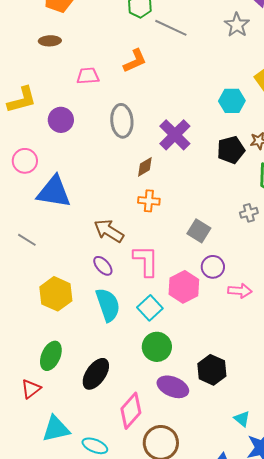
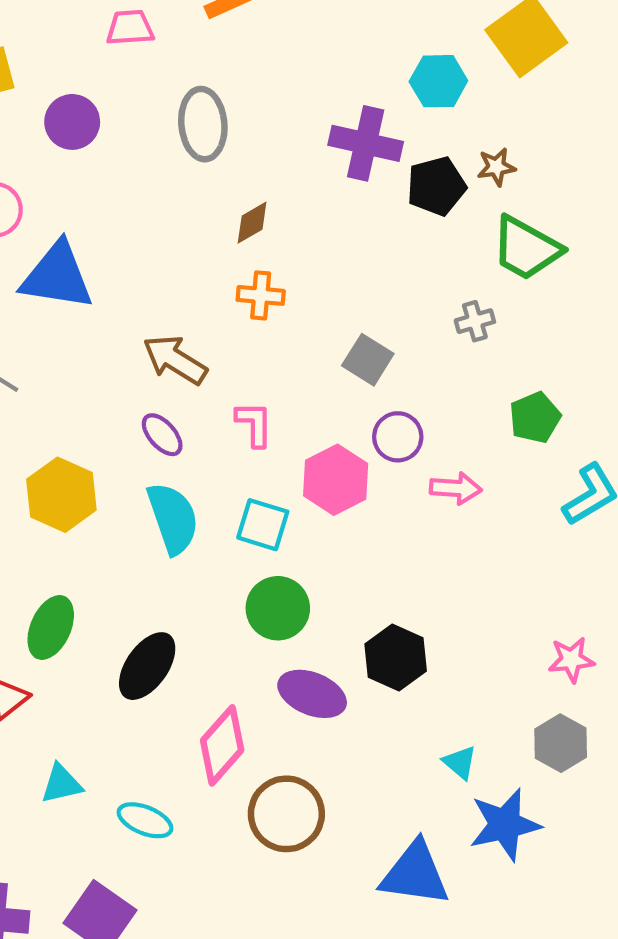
purple cross: (175, 135) -> (366, 143), moved, turned -32
pink L-shape: (146, 261) -> (254, 424), size x0.7
cyan square: (150, 308) -> (263, 525), turned -30
cyan triangle: (56, 429) -> (61, 784), size x0.7

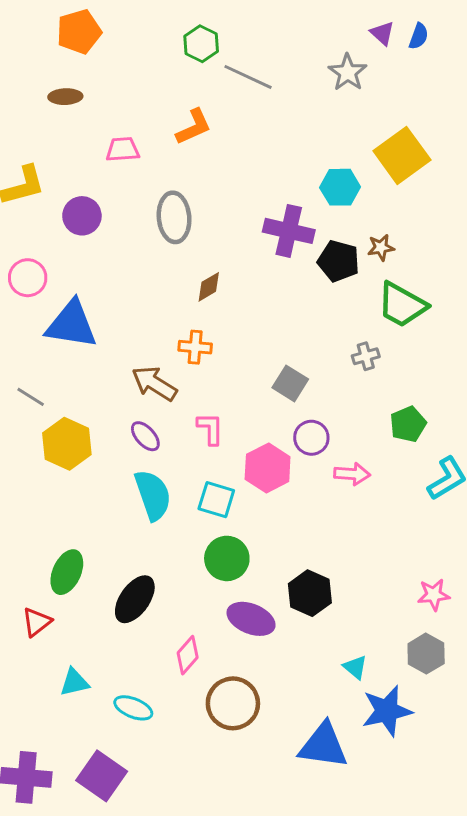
black pentagon: (436, 186) -> (339, 261), turned 30
orange cross: (261, 295) -> (195, 347), moved
yellow hexagon: (61, 495) -> (67, 444), moved
pink diamond: (222, 745) -> (188, 655), size x0.7

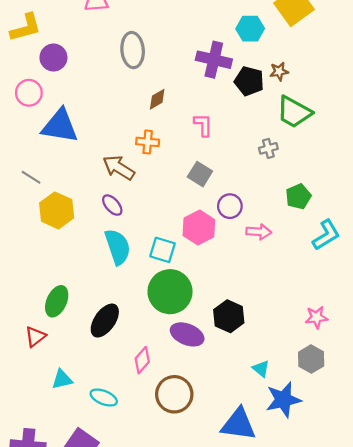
purple circle: (82, 216) -> (53, 58), moved
gray square: (290, 383) -> (200, 174), moved
pink L-shape: (210, 429) -> (203, 125), moved
green circle: (227, 558) -> (170, 292), size x1.4

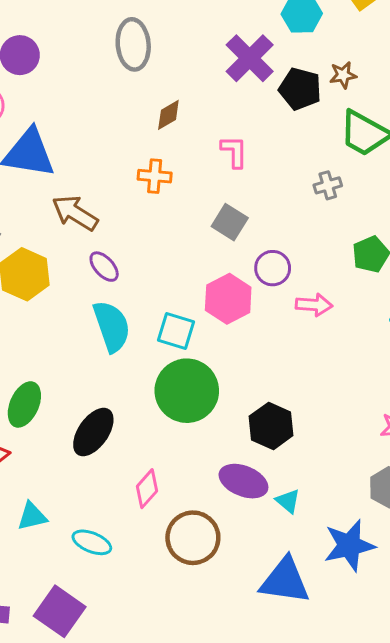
purple cross: (214, 60) -> (250, 58), turned 32
brown arrow: (119, 168) -> (75, 213), moved
purple ellipse: (187, 334) -> (243, 481), moved
cyan triangle: (261, 369) -> (288, 501), moved

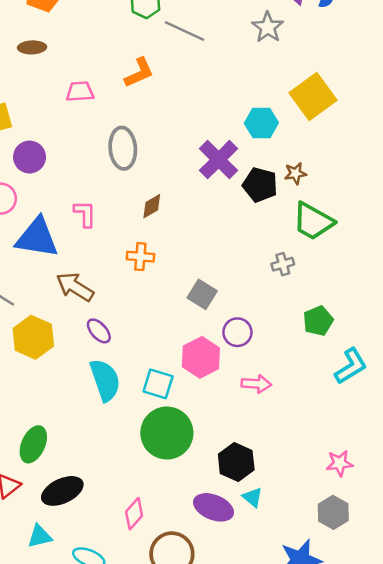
pink L-shape: (234, 152) -> (85, 214), moved
pink arrow: (314, 305) -> (256, 384), moved
black ellipse: (93, 432) -> (62, 491), moved, turned 30
cyan triangle: (288, 501) -> (253, 497), moved

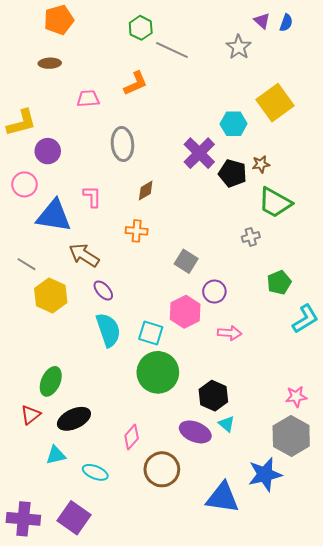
gray hexagon: (333, 512) -> (291, 436), size x1.5

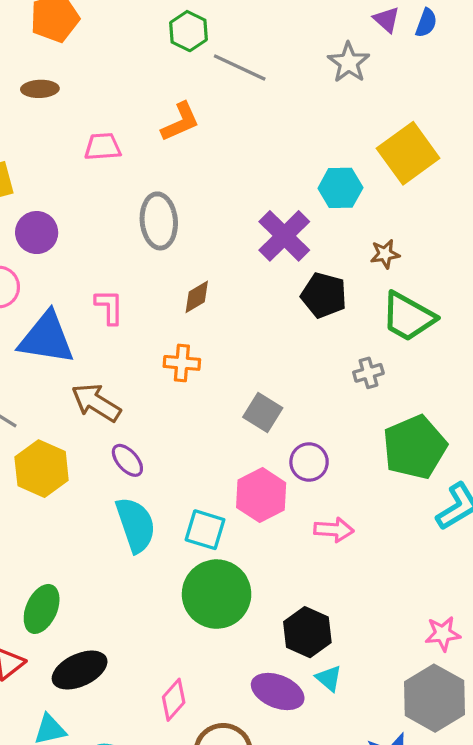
black pentagon: (233, 173) -> (324, 295), moved
green pentagon: (279, 282) -> (415, 447), size x1.6

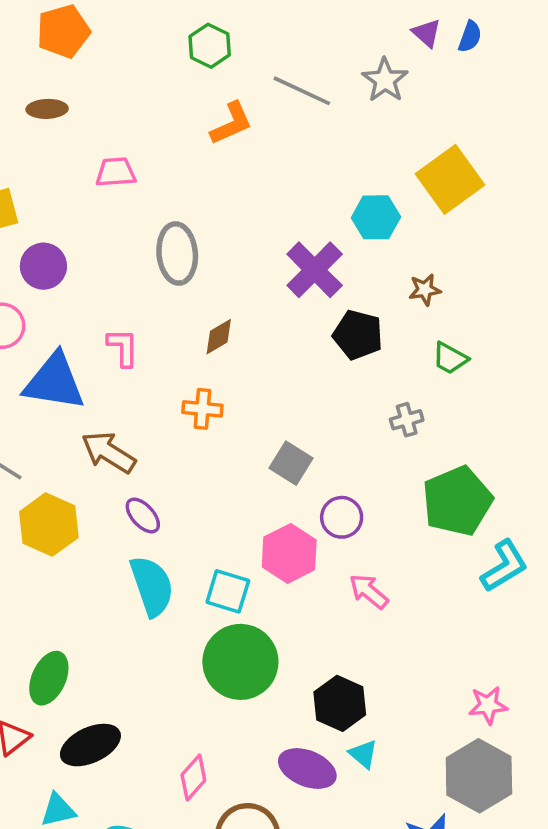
gray line: (240, 67) -> (302, 91), moved
orange L-shape: (180, 122) -> (231, 123), moved
green trapezoid: (408, 317) -> (450, 358), size x0.6
pink arrow: (334, 530) -> (369, 591), turned -144

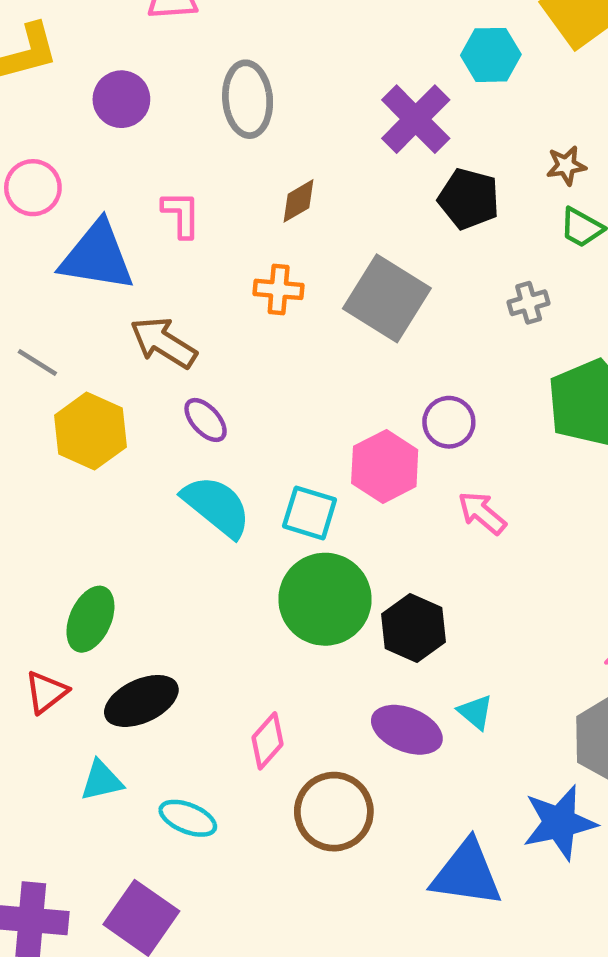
purple circle: (43, 266) -> (121, 99), moved
brown star: (425, 290) -> (566, 166), moved
gray square: (291, 463) -> (387, 298), moved, size x1.6
cyan semicircle: (152, 586) -> (217, 506), turned -32
black hexagon: (340, 703) -> (413, 628), moved

